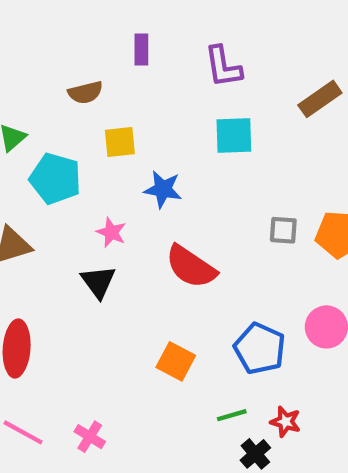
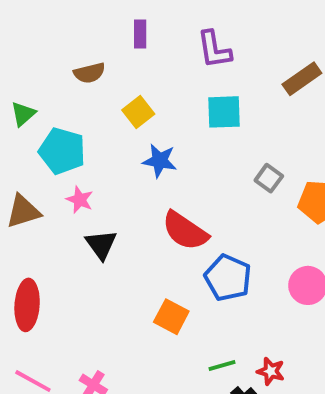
yellow square: (120, 142) -> (138, 112), moved, turned -32
gray square: (283, 230) -> (269, 178), moved, turned 32
pink star: (111, 232) -> (80, 200), moved
blue pentagon: (260, 348) -> (228, 278), moved

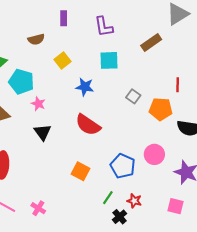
blue star: (160, 161) -> (85, 87), moved
pink star: (80, 200) -> (38, 104), moved
blue pentagon: (228, 278) -> (123, 166), moved
green line: (222, 365) -> (108, 198), turned -40

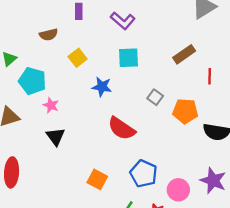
purple L-shape: (104, 27) -> (123, 21), turned -40
brown rectangle: (151, 43) -> (184, 54), moved
red line: (178, 85) -> (210, 76), moved
red semicircle: (88, 125) -> (122, 128), moved
pink circle: (154, 154) -> (178, 190), moved

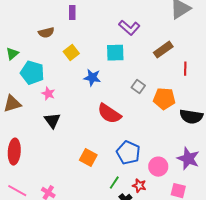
purple L-shape: (123, 21) -> (129, 28), moved

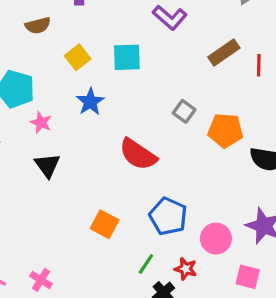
cyan square: (115, 53) -> (127, 57), moved
red line: (185, 69) -> (259, 65), moved
blue star: (92, 78) -> (90, 102), moved, turned 30

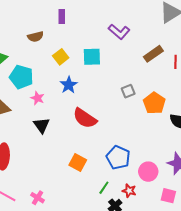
gray square: (184, 111) -> (128, 91), turned 32
orange pentagon: (225, 130) -> (154, 103), turned 30
red semicircle: (138, 154) -> (85, 118), moved

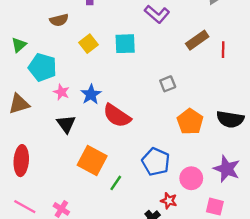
blue star: (69, 85) -> (91, 94), moved
orange pentagon: (154, 103) -> (190, 122), moved
orange square: (78, 162) -> (92, 161), moved, size x1.4
green line: (104, 188) -> (116, 183), moved

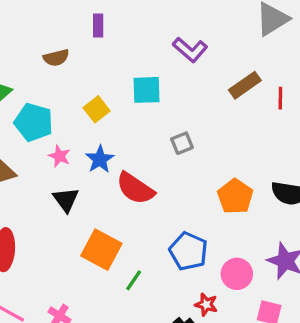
yellow square: (89, 44) -> (97, 109), moved
gray square: (168, 84) -> (182, 143), moved

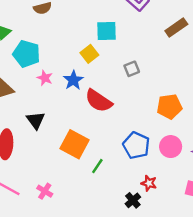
yellow square: (97, 109) -> (89, 54), moved
orange pentagon: (235, 196) -> (169, 107), turned 30
black triangle: (66, 200) -> (36, 120), moved
pink circle: (237, 274) -> (171, 147), moved

